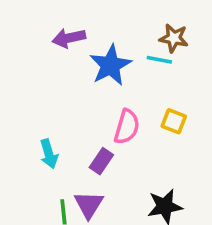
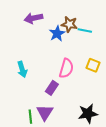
brown star: (174, 38) -> (69, 24), moved
blue star: (110, 65) -> (57, 34), size x0.7
cyan arrow: (49, 154) -> (22, 69), moved

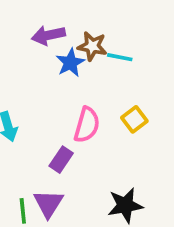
purple arrow: (33, 18) -> (48, 35), moved
yellow square: (93, 65) -> (134, 119), turned 32

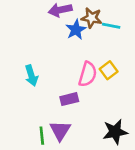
yellow square: (134, 119) -> (109, 70), moved
purple rectangle: (61, 160) -> (69, 99), turned 42

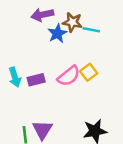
pink semicircle: (88, 74) -> (69, 76), turned 35
purple rectangle: (69, 99) -> (36, 80), moved

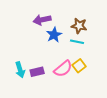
brown star: (72, 22) -> (79, 26), moved
cyan line: (91, 30) -> (77, 42), moved

